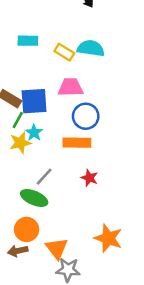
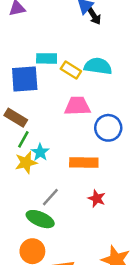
cyan rectangle: (28, 41) -> (47, 58), moved
blue square: (34, 101) -> (25, 79), moved
blue circle: (86, 116) -> (108, 128), moved

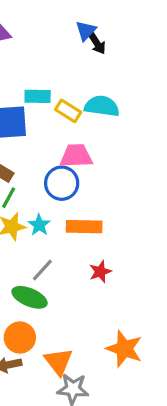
blue circle: (108, 128) -> (62, 183), moved
cyan star: (40, 152) -> (39, 225), moved
red star: (97, 198) -> (100, 272), turned 30

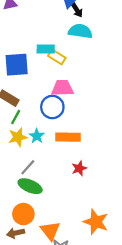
cyan rectangle: (38, 96) -> (46, 49), moved
cyan semicircle: (102, 106) -> (80, 31), moved
gray line: (42, 270) -> (28, 167), moved

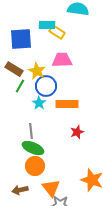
blue circle: (52, 107) -> (46, 86), moved
yellow star: (18, 137) -> (37, 71), moved, turned -30
gray line: (28, 167) -> (31, 131), turned -49
orange circle: (23, 214) -> (35, 166), moved

